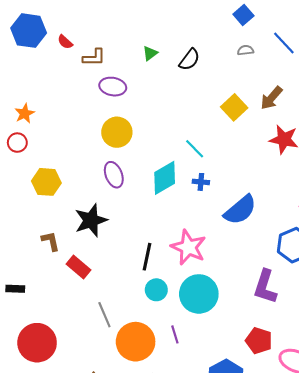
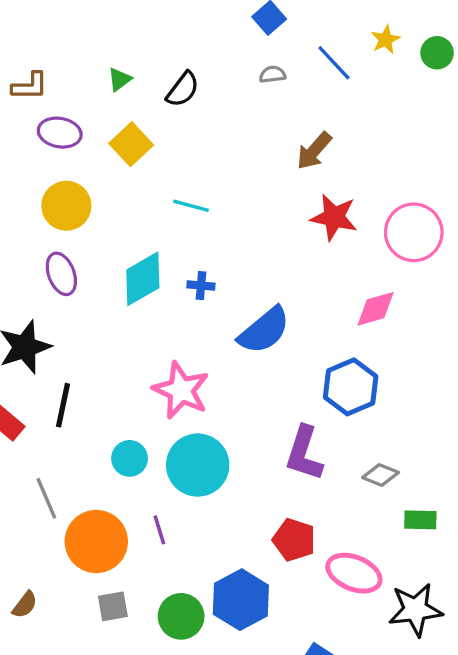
yellow square: (234, 107) -> (131, 144), moved
cyan line: (195, 149) -> (191, 206), moved, turned -30
black line: (147, 257) -> (63, 405), moved

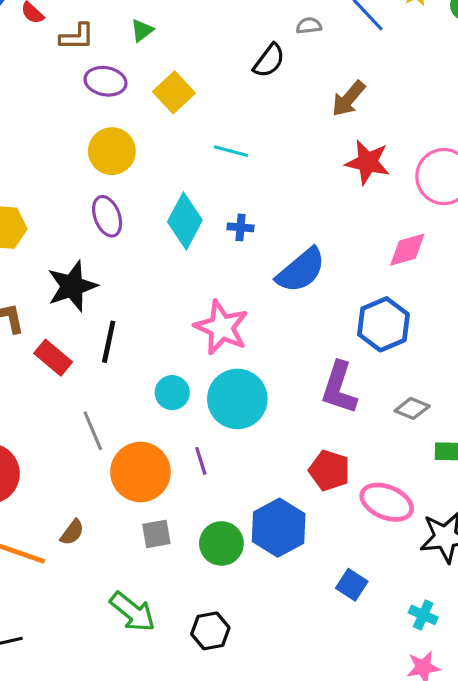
green triangle: (120, 79) -> (142, 30), moved
black semicircle: (183, 89) -> (269, 61), moved
cyan diamond: (143, 279) -> (185, 221), turned -32

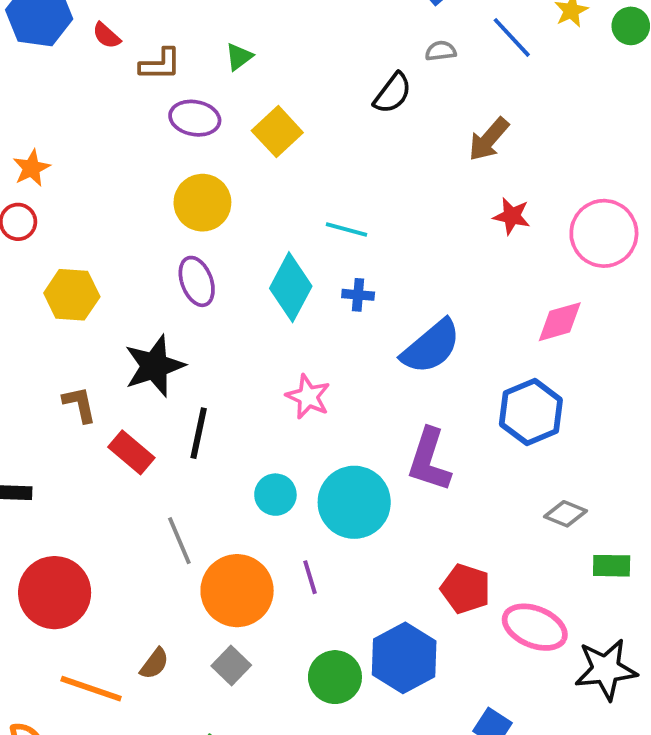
cyan line: (231, 151) -> (347, 230), moved
red star: (368, 162) -> (512, 216), size x0.7
pink star: (221, 327) -> (308, 397), moved, size x0.7
purple L-shape: (339, 388) -> (429, 460), moved
gray square: (156, 534) -> (231, 666), moved, turned -36

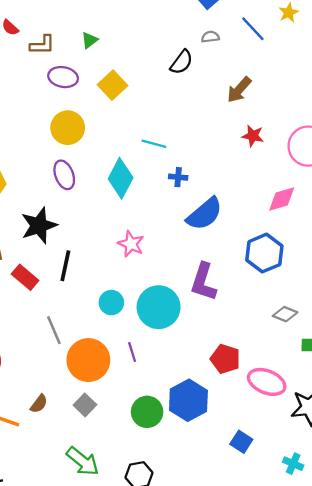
blue cross: (358, 295) -> (178, 177), moved

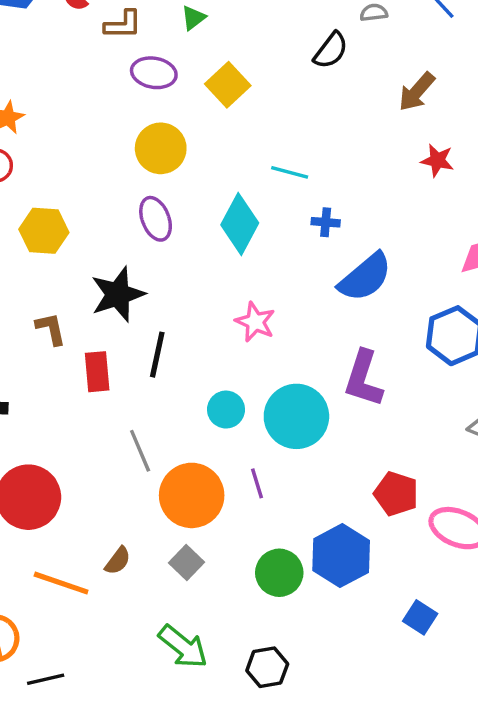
red rectangle: (25, 277) -> (97, 372), turned 45

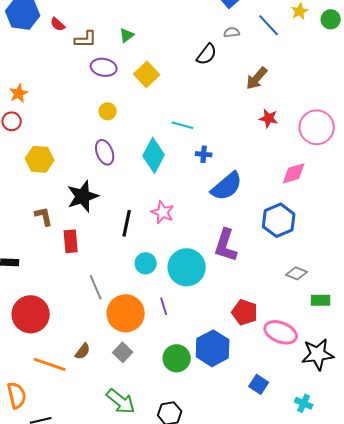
yellow circle: (161, 148) -> (108, 111), size x0.6
black line: (157, 355) -> (127, 223), moved

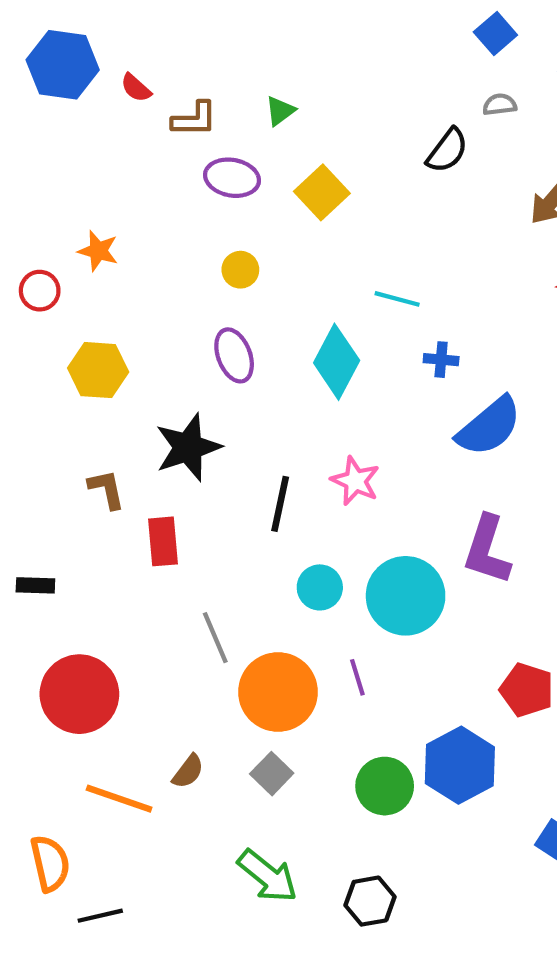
orange star: (19, 93) -> (98, 251), moved, turned -30

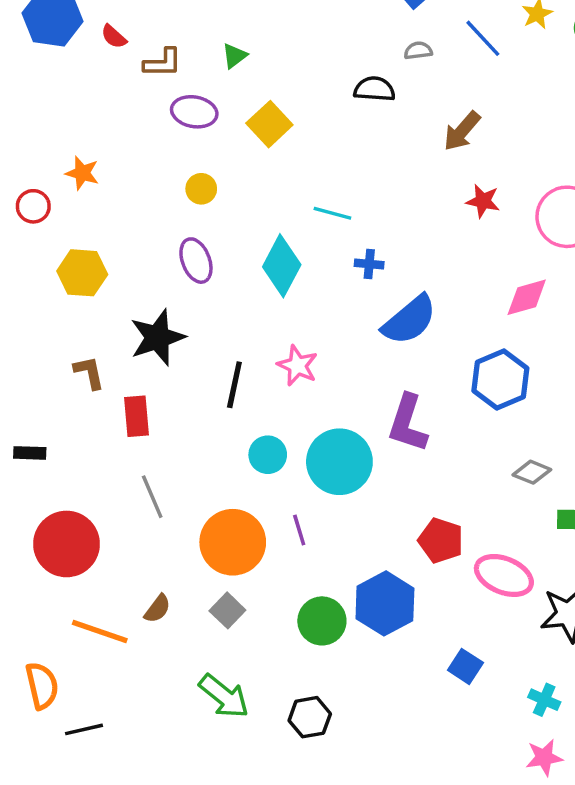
black semicircle: (447, 151) -> (374, 89), turned -123
gray line: (215, 638) -> (152, 497), moved

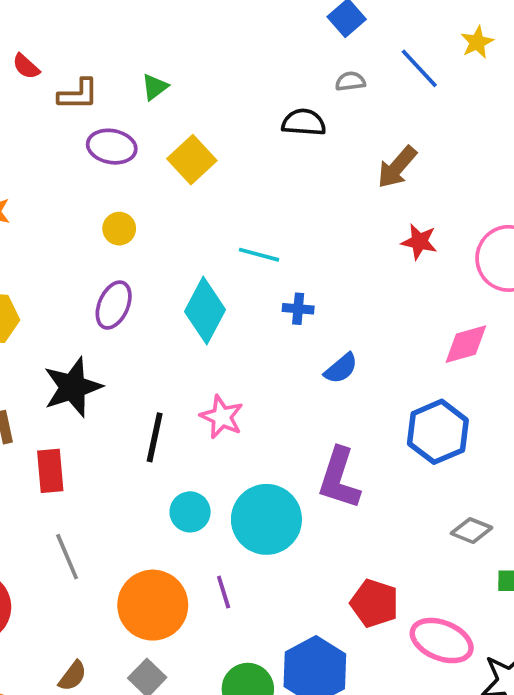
purple ellipse: (196, 261) -> (114, 305), turned 45
blue semicircle: (409, 320) -> (341, 368), size x0.6

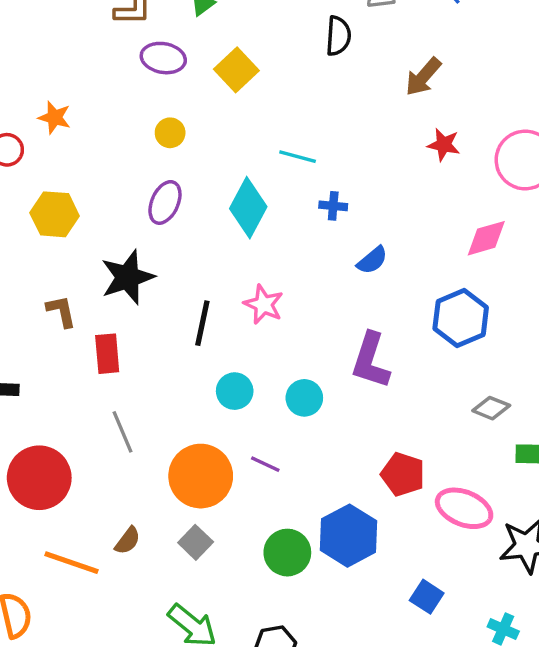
black semicircle: (304, 122) -> (338, 36), turned 90
cyan circle: (266, 519) -> (304, 398), size x0.6
purple line: (224, 592) -> (265, 464), turned -48

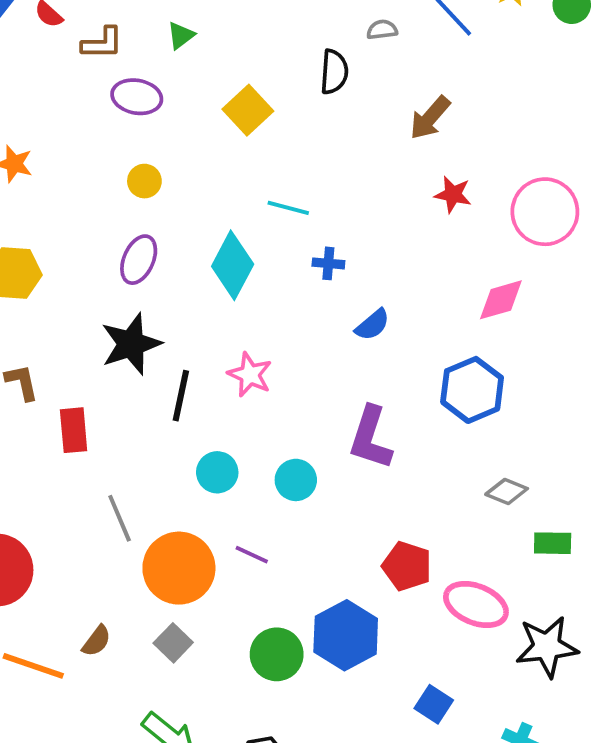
yellow square: (236, 70) -> (248, 110), moved
black star: (128, 277) -> (131, 344), moved
gray line: (122, 432) -> (120, 518), moved

